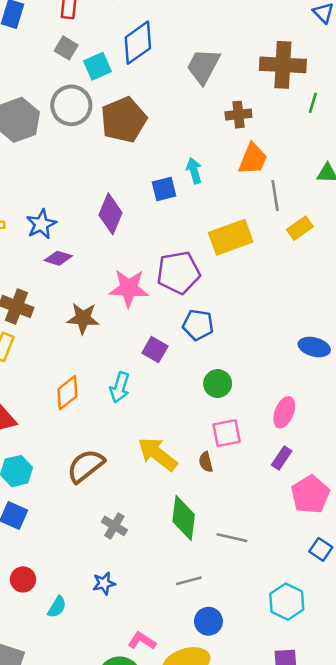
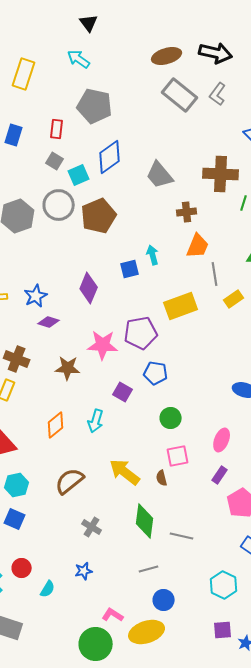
gray trapezoid: (203, 66) -> (160, 175), turned -68

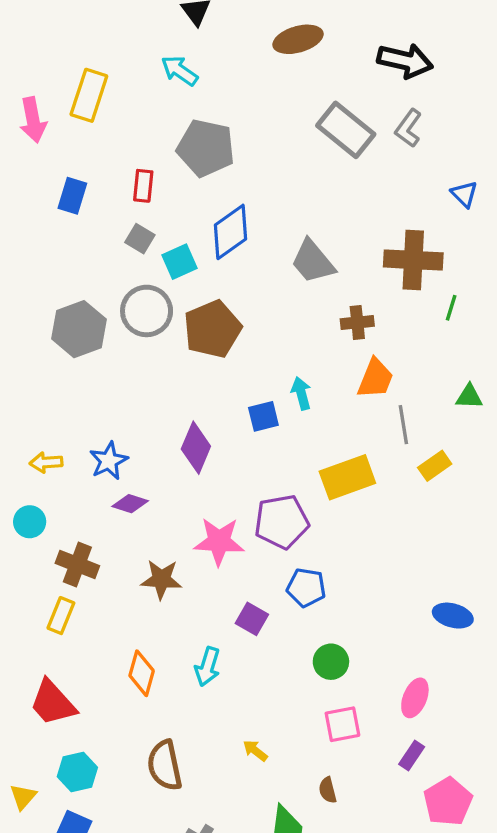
brown ellipse: (167, 56) -> (298, 39), moved
orange diamond: (56, 425) -> (142, 673), turned -36
yellow arrow: (125, 472) -> (255, 751), size x0.5
brown semicircle: (162, 478) -> (328, 790), moved
brown semicircle: (70, 481) -> (165, 765), turned -64

